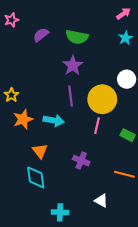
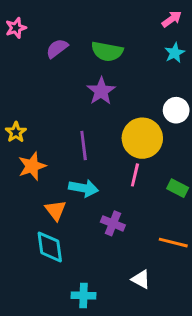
purple line: (71, 96) -> (84, 145), moved
cyan arrow: (54, 120) -> (84, 188), moved

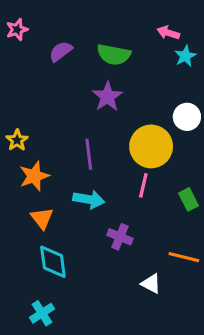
pink arrow: (172, 19) -> (168, 33), moved, turned -126
green rectangle: (178, 188) -> (188, 199), turned 36
orange triangle: (56, 210) -> (42, 218), moved
white triangle: (141, 279) -> (151, 284), moved
cyan cross: (84, 295) -> (42, 313), moved, turned -35

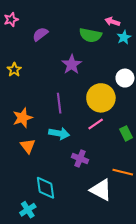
green semicircle: (114, 54) -> (90, 35), moved
yellow star: (17, 140) -> (14, 70), moved
pink line: (143, 185) -> (96, 124), turned 42
cyan diamond: (53, 262) -> (46, 188), moved
white triangle: (151, 284) -> (101, 190), size x1.6

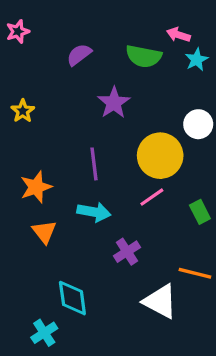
purple semicircle: (40, 34) -> (79, 55), moved
purple cross: (80, 158) -> (127, 252), turned 35

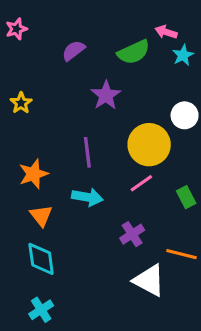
green semicircle: (144, 56) -> (134, 52), turned -36
purple cross: (127, 252) -> (132, 234), moved
cyan diamond: (72, 298) -> (41, 259), moved

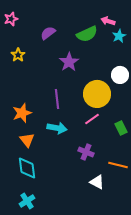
yellow star: (21, 103) -> (18, 55), moved
purple cross: (132, 234) -> (86, 152), turned -35
white triangle: (149, 280) -> (97, 182), size x0.7

